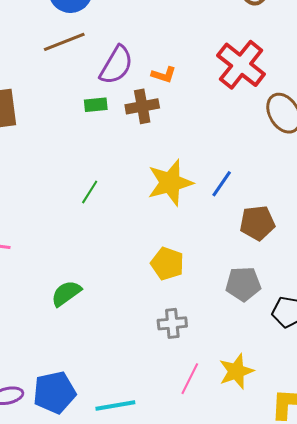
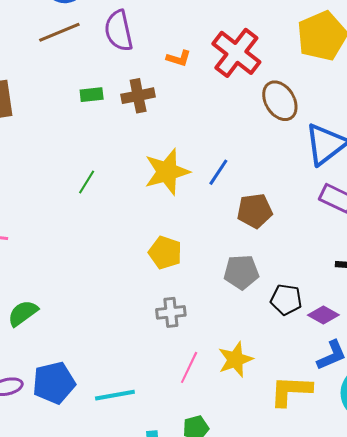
purple semicircle: (116, 65) -> (119, 31), moved, turned 138
orange L-shape: (164, 75) -> (179, 58), moved
green semicircle: (66, 293) -> (23, 313), moved

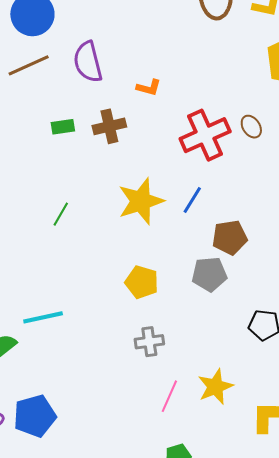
red cross: (236, 53) -> (205, 135), moved, turned 30
brown ellipse: (280, 101) -> (251, 127), size x0.6
gray pentagon: (241, 272) -> (209, 274), moved
cyan line: (115, 395) -> (43, 317), moved

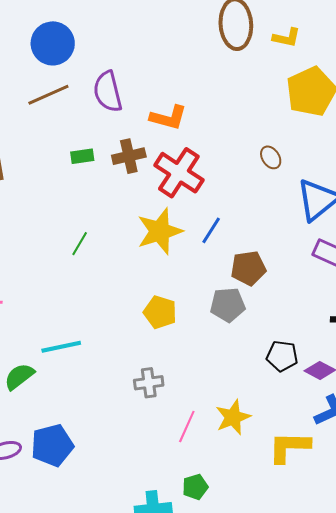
orange L-shape: (149, 88) -> (168, 118), size x1.5
red cross: (205, 135) -> (179, 173), moved, turned -33
gray cross: (149, 342) -> (149, 383), moved

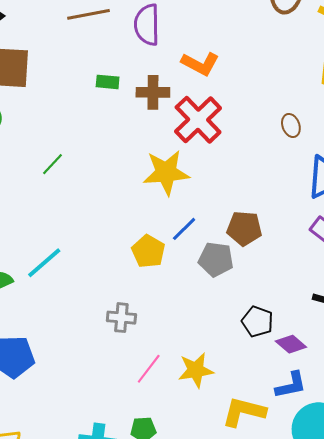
blue line: (211, 230) -> (184, 229), moved
green line: (80, 244) -> (52, 164), moved
cyan line: (61, 347) -> (44, 263), turned -42

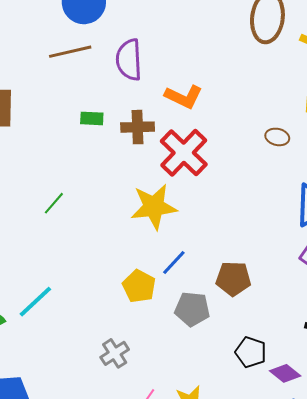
brown ellipse: (291, 125) -> (277, 137), moved, turned -55
green line: (52, 164) -> (54, 203), moved
brown pentagon: (244, 228) -> (233, 279), moved
gray pentagon: (216, 259) -> (192, 309), moved
gray cross: (121, 318) -> (115, 353), turned -36

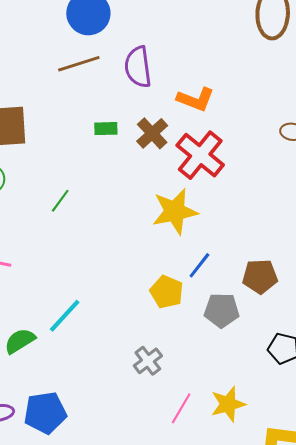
brown cross: (138, 127) -> (152, 133), turned -36
green line: (54, 203) -> (60, 201), moved

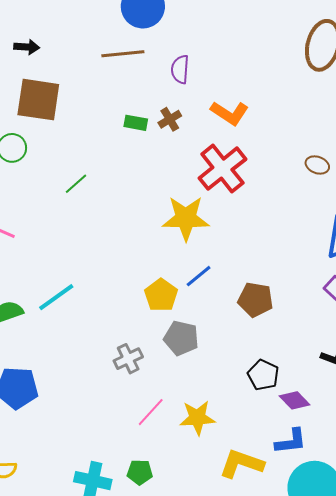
purple semicircle: (138, 67) -> (180, 69), size x0.7
brown cross: (152, 133) -> (170, 119), moved, size x0.7
gray pentagon: (222, 310) -> (181, 338), moved

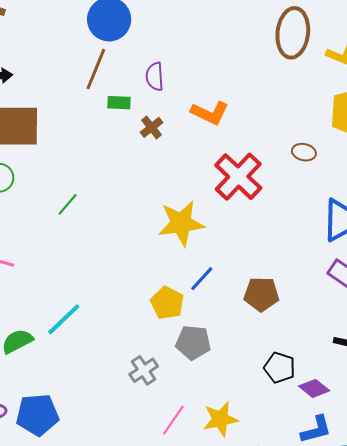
brown line: (123, 54) -> (96, 69), turned -54
green rectangle: (136, 123) -> (119, 103), moved
red cross: (222, 169) -> (238, 177), moved

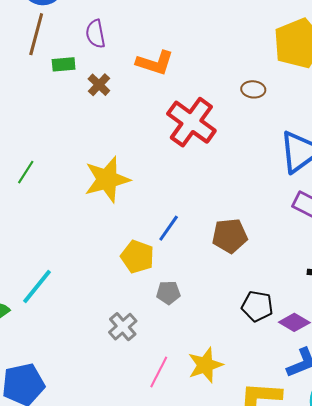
yellow star: (181, 223) -> (107, 179), moved
gray pentagon: (193, 343) -> (168, 293), size x0.7

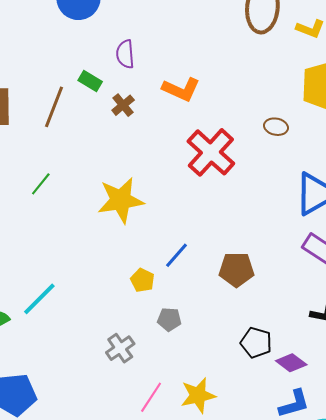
brown line: (36, 34) -> (54, 107), moved
green rectangle: (64, 64) -> (90, 81), turned 30
yellow pentagon: (137, 257) -> (142, 280), size x0.7

